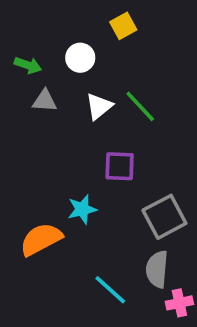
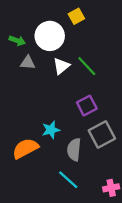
white circle: (80, 58) -> (50, 36), size x1.6
purple square: (120, 166) -> (87, 106), moved, turned -30
gray semicircle: (157, 269) -> (74, 150), moved

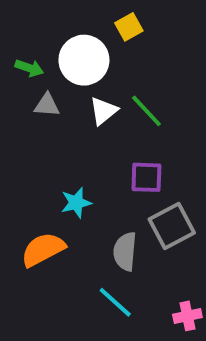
purple square: (87, 106) -> (146, 177), turned 30
cyan star: (51, 130) -> (76, 203), moved

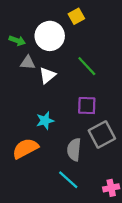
white triangle: (103, 111) -> (47, 75), moved

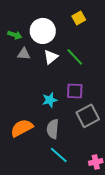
yellow square: (76, 16) -> (79, 18), moved
white triangle: (47, 75) -> (51, 57), moved
cyan star: (45, 121) -> (50, 100), moved
gray semicircle: (74, 150) -> (53, 129), moved

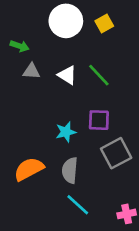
white circle: (43, 31) -> (66, 21), moved
white triangle: (51, 57) -> (67, 75), turned -49

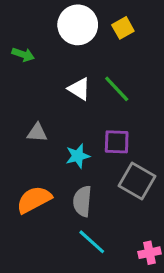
gray triangle: (31, 71) -> (37, 133), moved
gray square: (116, 153) -> (137, 181), turned -32

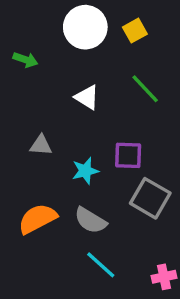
green line: (117, 89) -> (145, 89), moved
gray semicircle: (82, 201) -> (90, 220), turned -64

